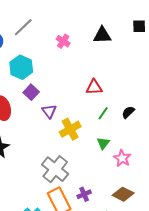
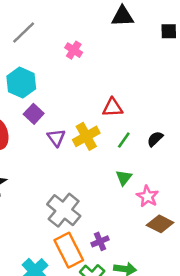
black triangle: (102, 35) -> (123, 16), moved
yellow cross: (70, 129) -> (86, 136), moved
brown diamond: (123, 194) -> (160, 224), moved

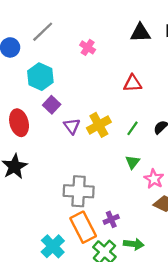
black triangle: (123, 16) -> (140, 33), moved
red triangle: (113, 108) -> (133, 83), moved
gray cross: (64, 210) -> (79, 191), turned -36

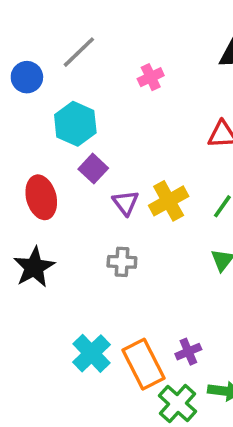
pink cross: (88, 47) -> (151, 77), turned 32
gray cross: (79, 191) -> (122, 262), moved, size x0.6
cyan cross: (53, 246) -> (91, 353), moved

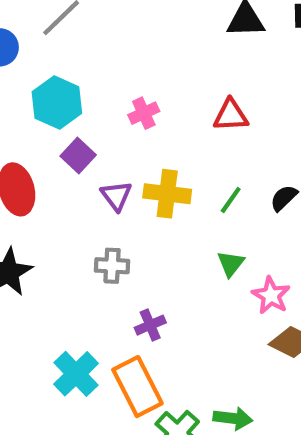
pink cross: (151, 77) -> (144, 113), moved
yellow cross: (169, 201) -> (167, 194), turned 36
purple cross: (188, 352) -> (150, 325), moved

